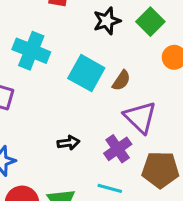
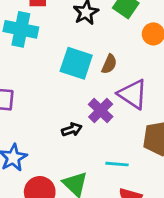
cyan cross: (31, 51) -> (21, 29), moved
purple cross: (118, 149) -> (101, 111), moved

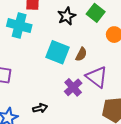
black arrow: (72, 130) -> (40, 108), moved

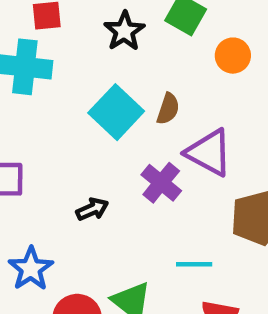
cyan square: (57, 52) -> (116, 112), turned 30
black arrow: (40, 108) -> (92, 209), moved

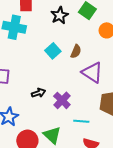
cyan square: (116, 112) -> (53, 51), size x0.7
purple cross: (161, 183) -> (62, 100), moved

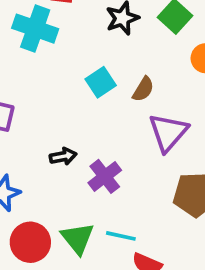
purple triangle: (92, 72) -> (168, 132), turned 30
cyan line: (81, 121) -> (121, 236), moved

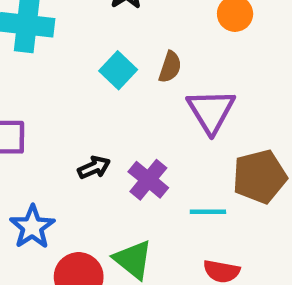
cyan line: (121, 236) -> (208, 212), moved

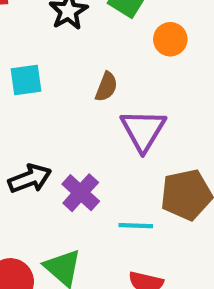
cyan square: (118, 70) -> (26, 80), moved, turned 36
black arrow: (94, 167) -> (30, 179), size x1.4

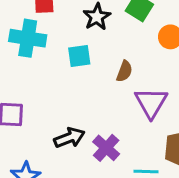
cyan square: (26, 80) -> (79, 56), moved

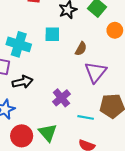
cyan cross: (28, 38) -> (19, 44), moved
black arrow: (69, 138) -> (23, 82), moved

